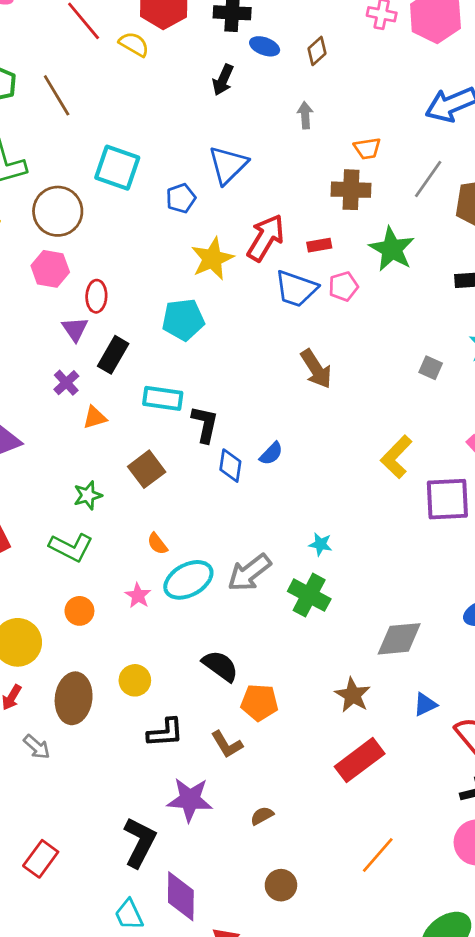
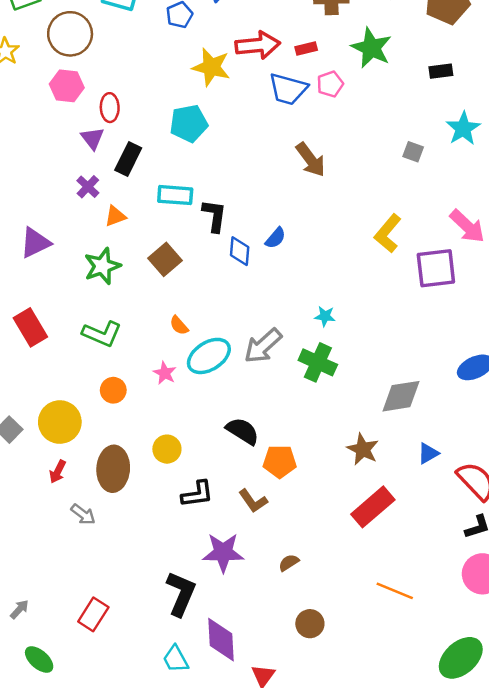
red arrow: (266, 238) -> (258, 45), turned 57
yellow star: (212, 259) -> (211, 67), turned -30
green star: (88, 495) -> (102, 266), moved, size x1.4
orange line: (378, 855) -> (395, 591), turned 75

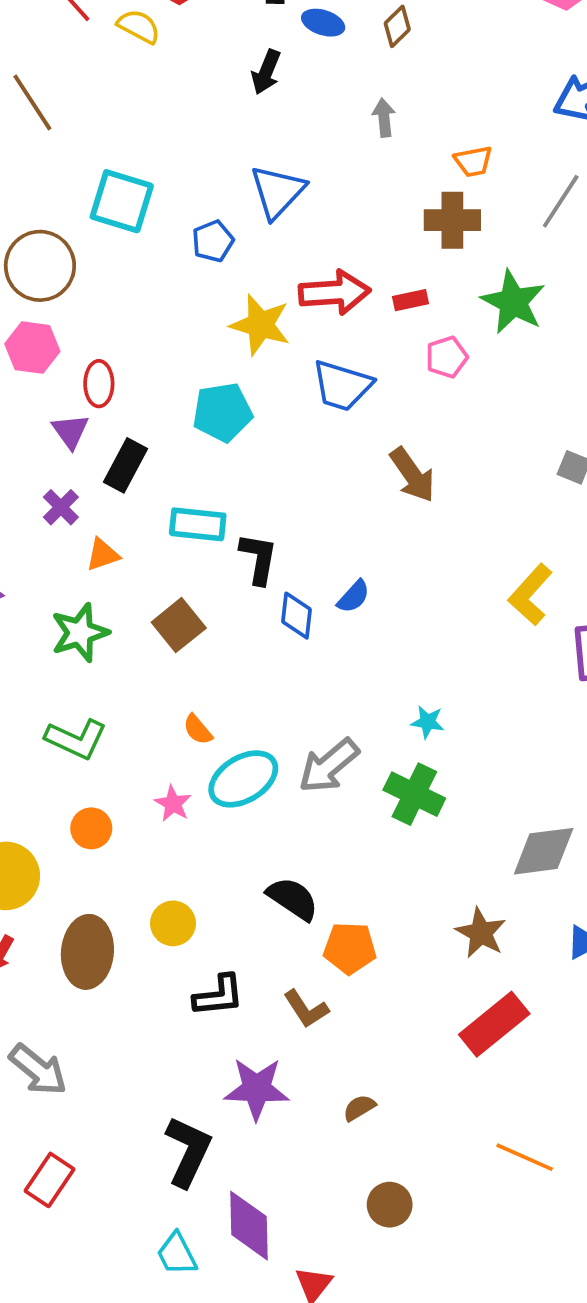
blue trapezoid: (288, 89) -> (342, 386), moved
gray arrow: (83, 514) -> (38, 1070), moved, size x1.5

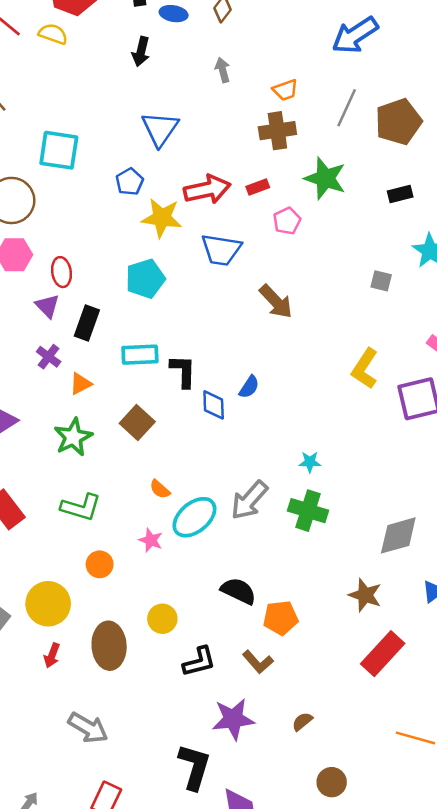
blue pentagon: (213, 241) -> (130, 182), moved

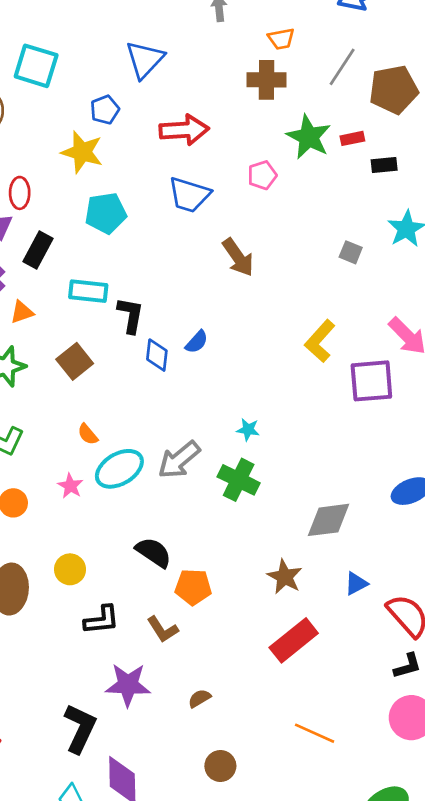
red rectangle: (258, 187) -> (352, 138), moved
yellow star: (162, 218) -> (82, 152), moved

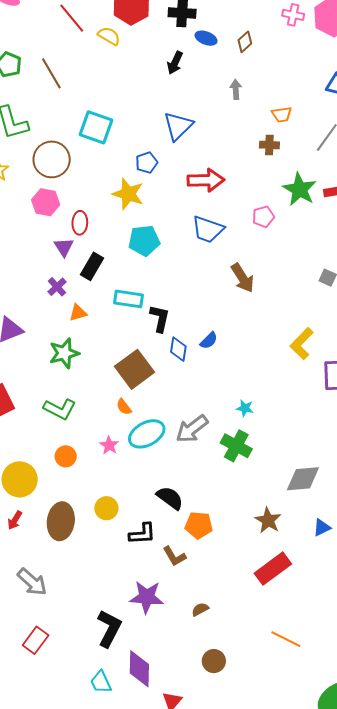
brown cross: (266, 80) -> (269, 145), size x0.7
brown square: (75, 361) -> (135, 369), moved, size x1.4
black L-shape: (102, 620) -> (142, 534), moved

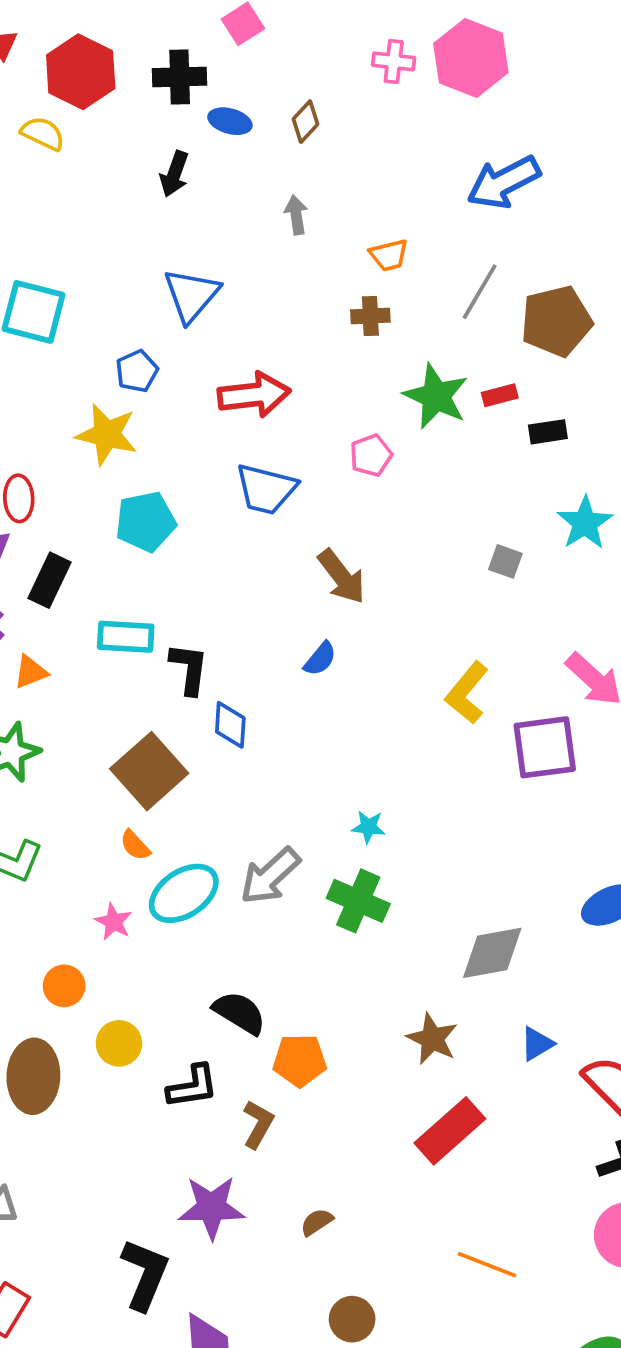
blue semicircle: (209, 341) -> (320, 659), moved
orange circle: (66, 456) -> (64, 986), moved
brown L-shape: (174, 556) -> (258, 1124), turned -115

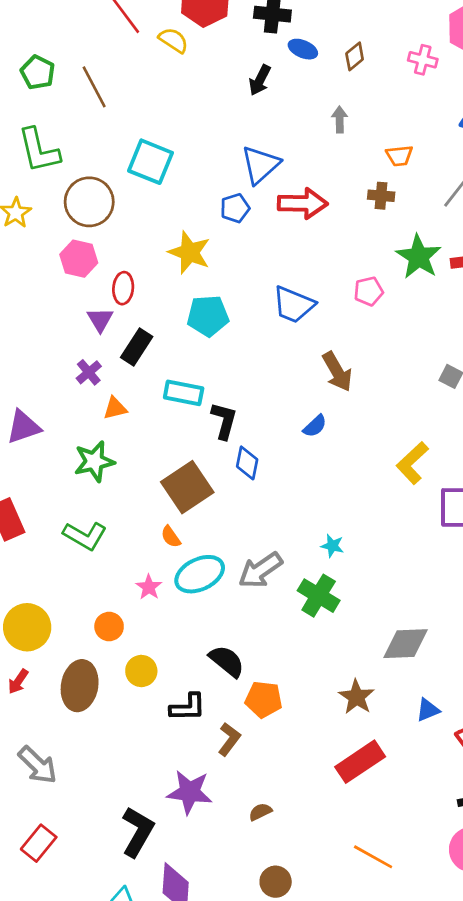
pink cross: (394, 61) -> (423, 60), moved
blue pentagon: (137, 371) -> (235, 208), moved
red arrow: (254, 395) -> (303, 203), moved

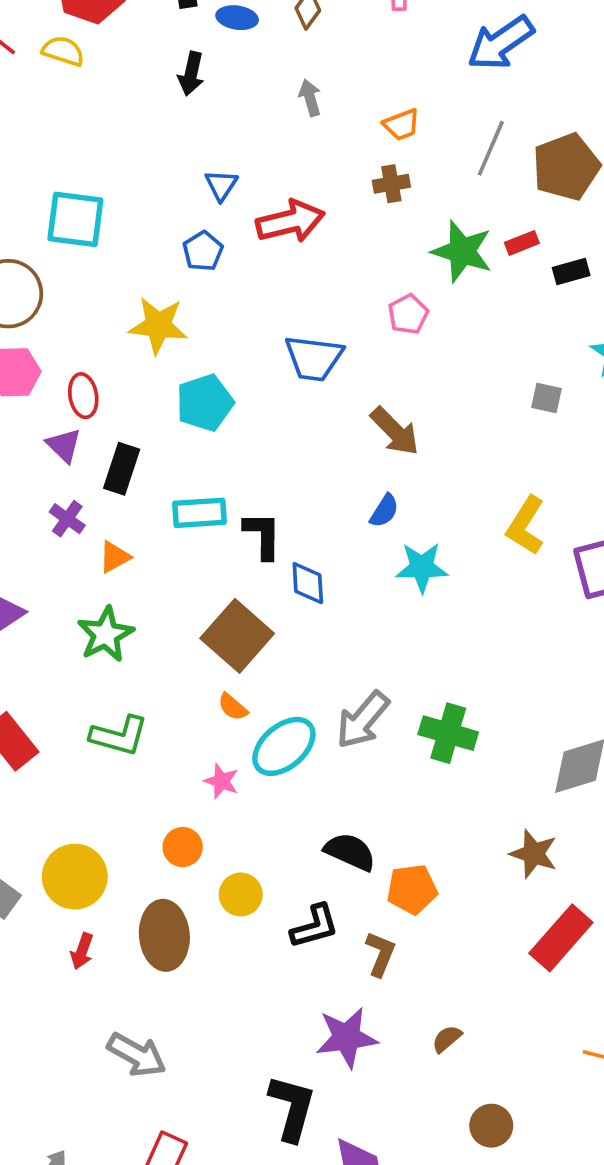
blue triangle: (260, 165) -> (221, 185), size x0.6
cyan star: (332, 546) -> (422, 567), moved, size x1.6

